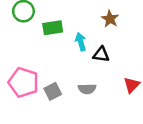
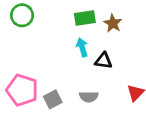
green rectangle: (53, 28) -> (85, 18), moved

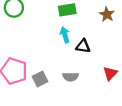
brown star: (113, 23) -> (107, 14), moved

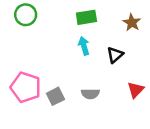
black triangle: (83, 46) -> (115, 55), moved, turned -49

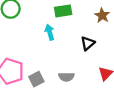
cyan arrow: (84, 46) -> (50, 32), moved

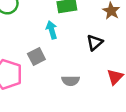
gray square: (36, 79) -> (36, 57), moved

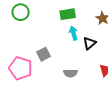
cyan arrow: (52, 30) -> (74, 33), moved

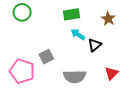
cyan arrow: (74, 33) -> (78, 34), turned -40
gray semicircle: (71, 73) -> (75, 76), size x1.5

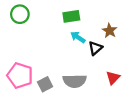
brown star: (108, 19) -> (110, 31), moved
gray square: (46, 57) -> (45, 84), moved

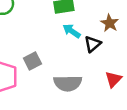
gray square: (45, 84) -> (32, 61), moved

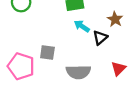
gray square: (32, 61) -> (47, 52), turned 35

